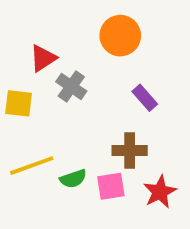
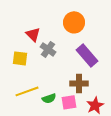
red triangle: (43, 58) -> (33, 34), turned -42
purple rectangle: (145, 98) -> (87, 55), size x1.6

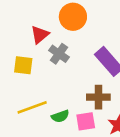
orange circle: (74, 22) -> (73, 17), moved
red triangle: (33, 34) -> (40, 35), turned 35

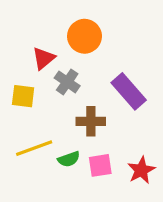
brown cross: (98, 97) -> (91, 121), moved

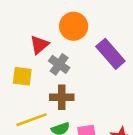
purple rectangle: (129, 91) -> (110, 54), moved
brown cross: (91, 121) -> (62, 97), moved

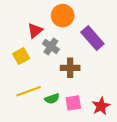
yellow square: (22, 76) -> (21, 56), turned -35
brown cross: (62, 97) -> (70, 68), moved

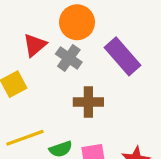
gray cross: (51, 46) -> (69, 58), moved

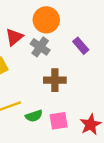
purple rectangle: (123, 56) -> (81, 46), size x0.6

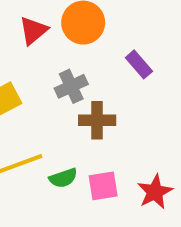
red triangle: (14, 37) -> (33, 31), moved
gray cross: (40, 47) -> (71, 86), moved, turned 30

